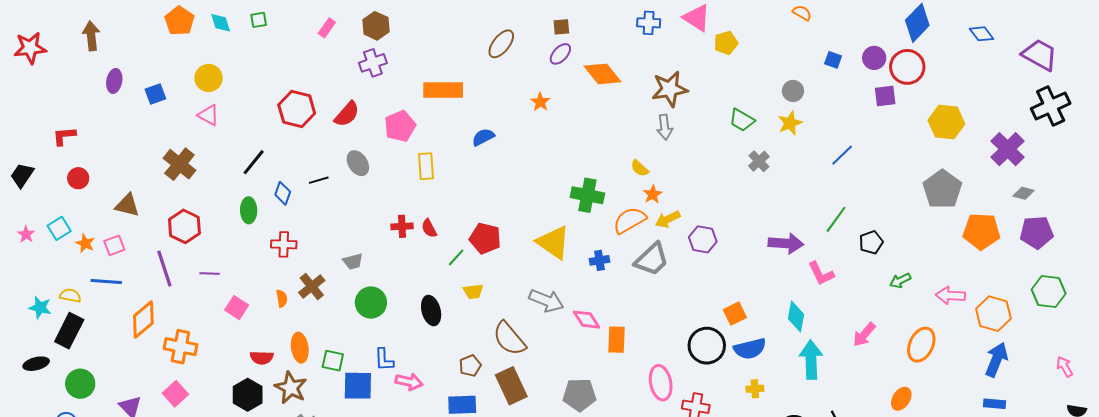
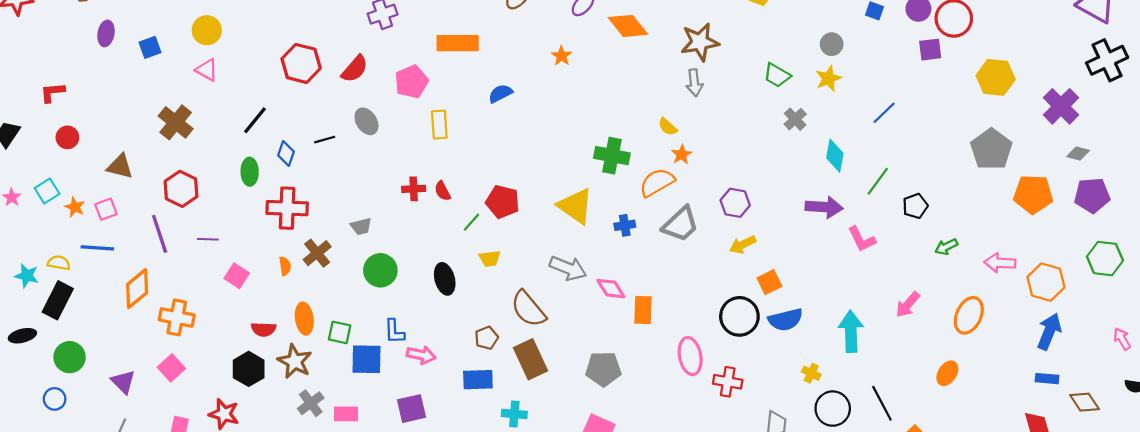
yellow arrow: (668, 219) -> (743, 245), moved
red cross: (284, 244) -> (287, 208), size x1.5
cyan diamond: (796, 317) -> (835, 156), moved
yellow cross: (755, 389) -> (811, 373), moved, turned 30

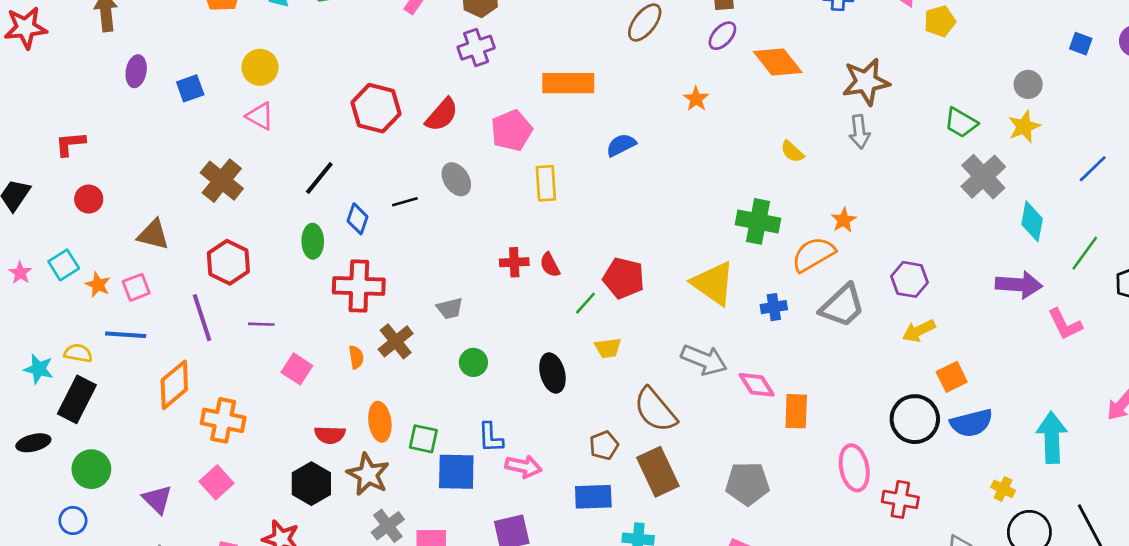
gray cross: (795, 119) -> (983, 177), size x1.6
yellow semicircle: (668, 127) -> (792, 152), moved
green circle: (380, 270) -> (473, 362), size x0.7

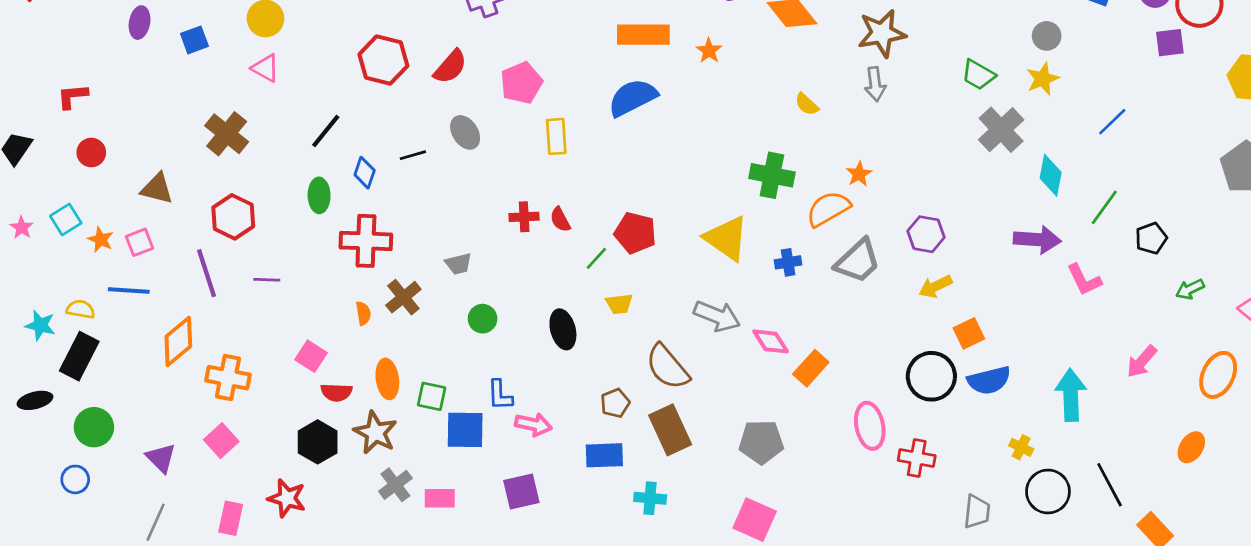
orange rectangle: (568, 83) -> (643, 35), moved
blue semicircle: (621, 145) -> (633, 98), size x1.6
pink square: (297, 369) -> (311, 356), moved
orange rectangle: (796, 411) -> (811, 368), turned 40

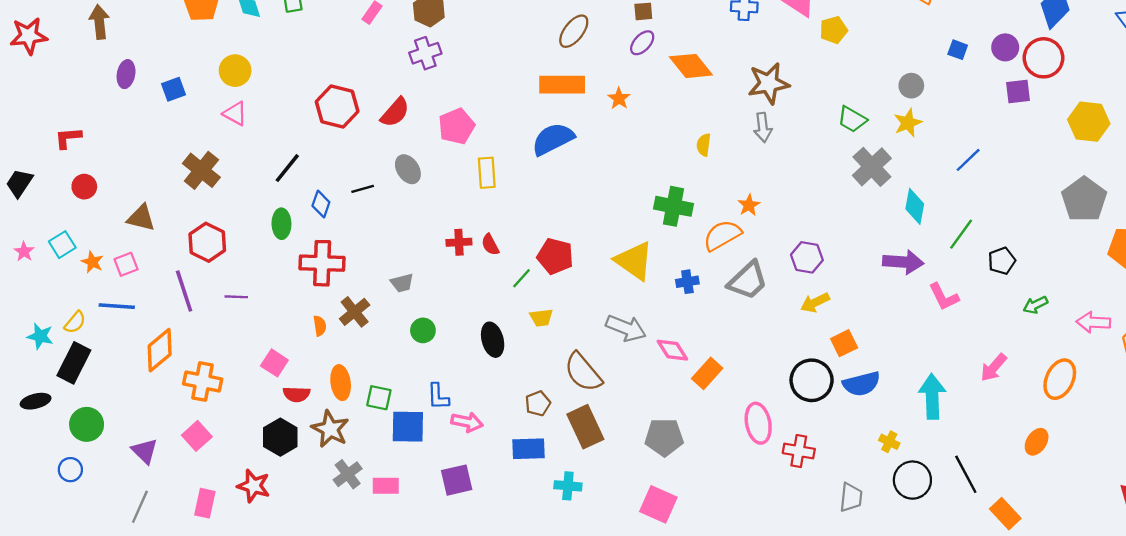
yellow semicircle: (807, 104) -> (704, 145), turned 55
yellow semicircle: (81, 309) -> (75, 322), turned 120

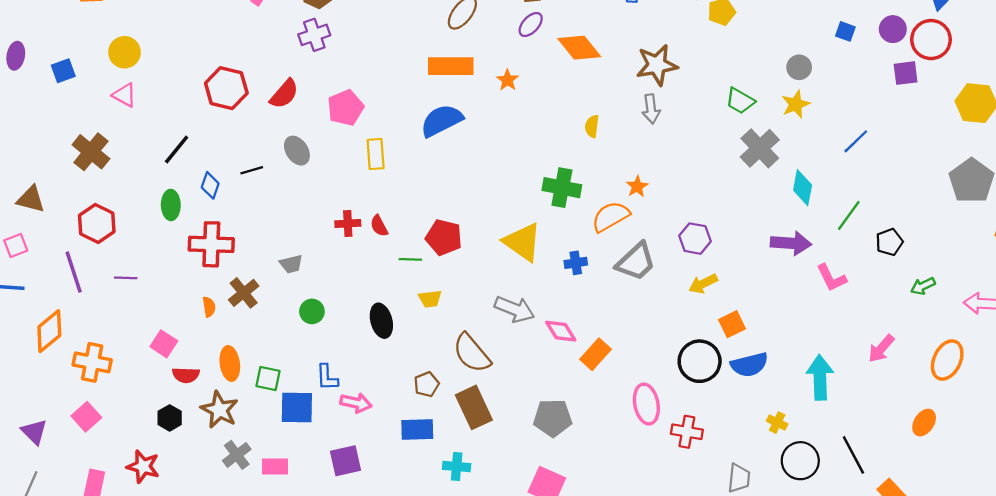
green line: (522, 278) -> (410, 259), turned 50
black hexagon: (280, 437) -> (170, 418), size x0.7

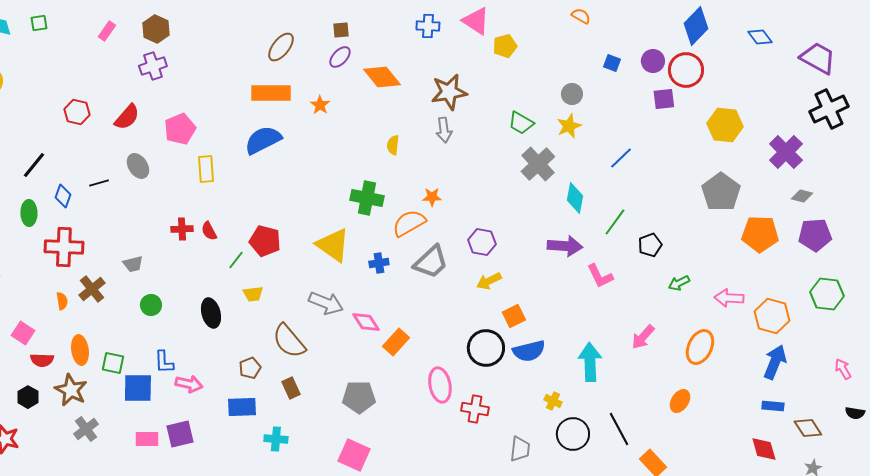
red hexagon: (226, 88) -> (77, 112), size x0.7
orange star: (637, 186) -> (432, 197), turned 30
green line: (410, 259) -> (236, 260), turned -54
brown rectangle: (474, 407) -> (291, 388), size x0.6
pink rectangle: (275, 466) -> (147, 439), moved

